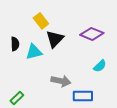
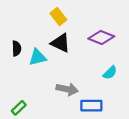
yellow rectangle: (41, 21) -> (58, 17), moved
black triangle: (55, 39) -> (61, 43), turned -48

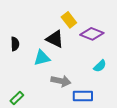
yellow rectangle: (58, 17) -> (69, 20), moved
cyan triangle: (37, 57) -> (42, 58), moved

